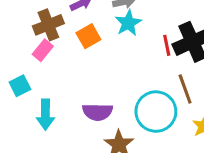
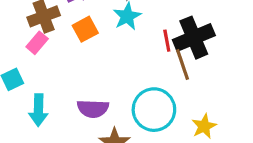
brown line: (185, 89) -> (182, 65), moved

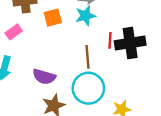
pink rectangle: (37, 43) -> (14, 32), moved
brown line: (182, 65) -> (87, 57), moved

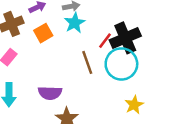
red line: (110, 40) -> (105, 41), turned 49
cyan circle: (88, 88) -> (121, 64), moved

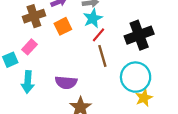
red line: (105, 41) -> (98, 35), moved
cyan circle: (121, 64) -> (136, 77), moved

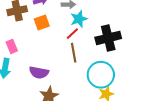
cyan star: (93, 18) -> (79, 19), moved
pink rectangle: (30, 47) -> (12, 46), moved, turned -72

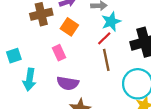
orange square: (42, 23) -> (69, 27), turned -35
pink rectangle: (12, 46) -> (59, 53), moved

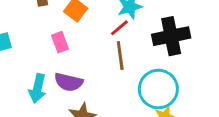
cyan arrow: (29, 79) -> (38, 88), moved

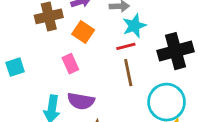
red line: (119, 28) -> (126, 46), turned 30

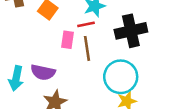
pink rectangle: (70, 64) -> (67, 40), moved, turned 30

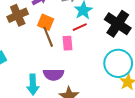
black cross: (131, 31) -> (118, 24), turned -30
brown line: (87, 48) -> (48, 37), moved

